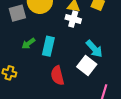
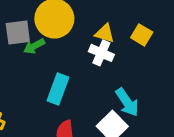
green arrow: (28, 44) -> (34, 46), moved

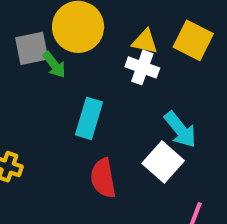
yellow square: (142, 35) -> (193, 40), size x1.4
green arrow: (34, 46) -> (54, 65), turned -95

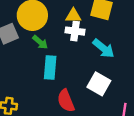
green arrow: (54, 65) -> (40, 42), moved
cyan arrow: (180, 130) -> (103, 48), moved

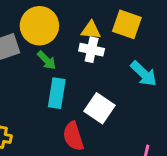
cyan arrow: (103, 48) -> (144, 74), moved
white square: (99, 84) -> (100, 108), moved

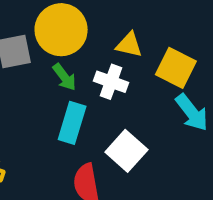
yellow square: (127, 24) -> (176, 68), moved
white cross: (92, 50) -> (111, 82), moved

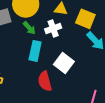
white cross: (111, 82) -> (53, 29), turned -35

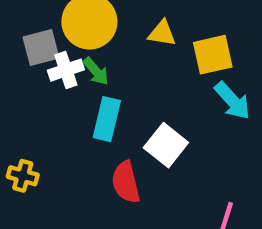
yellow square: (85, 19) -> (213, 55), turned -36
white cross: (53, 29) -> (66, 70), moved

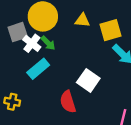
white cross: (66, 70) -> (32, 43), turned -30
cyan rectangle: (107, 119) -> (38, 69), moved, turned 40

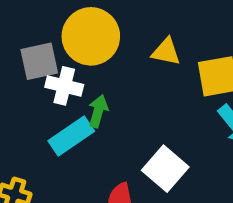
white cross: (32, 43) -> (64, 86), turned -30
green arrow: (48, 43) -> (98, 111), moved, turned -126

